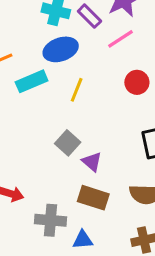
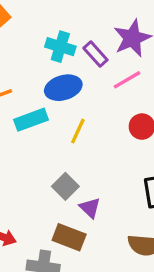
brown rectangle: (93, 198) -> (69, 237), moved

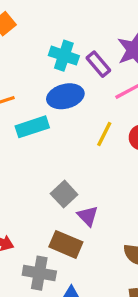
yellow line: (78, 131) -> (104, 134), moved

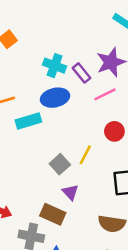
yellow line: (104, 134) -> (85, 155), moved
gray square: (64, 194) -> (60, 164), moved

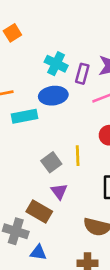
purple rectangle: (82, 73) -> (82, 74), turned 48
yellow line: (85, 155) -> (78, 156), turned -36

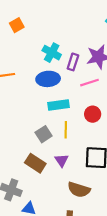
cyan rectangle: (24, 116) -> (58, 105), moved
purple triangle: (59, 191) -> (61, 160), moved
brown rectangle: (39, 211) -> (35, 163), moved

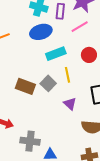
brown rectangle: (35, 163) -> (25, 86), moved

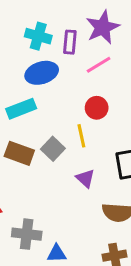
cyan rectangle: (56, 54) -> (21, 109), moved
red circle: (89, 55) -> (97, 108), moved

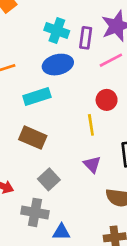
gray square: (53, 149) -> (49, 179), moved

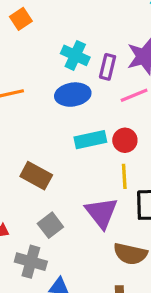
cyan rectangle: (37, 96) -> (90, 140), moved
yellow line: (91, 125) -> (124, 176), moved
purple triangle: (92, 164) -> (102, 213), size x1.6

